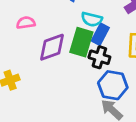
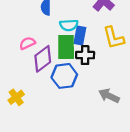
pink semicircle: (26, 23) -> (27, 43), moved
blue hexagon: (113, 85) -> (64, 76), moved

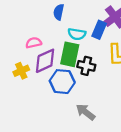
blue rectangle: (80, 35) -> (99, 30), moved
gray arrow: (109, 96) -> (86, 112), moved
yellow cross: (16, 97) -> (21, 71), moved

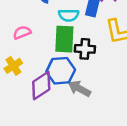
purple diamond: (45, 61) -> (41, 86), moved
gray arrow: (86, 112) -> (79, 89), moved

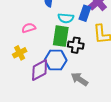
gray arrow: (79, 89) -> (79, 79), moved

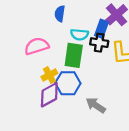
pink semicircle: (29, 28) -> (37, 46), size x1.5
black cross: (76, 45) -> (99, 43), moved
yellow cross: (20, 53) -> (49, 75), moved

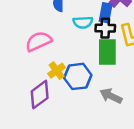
green rectangle: (74, 55) -> (107, 52), moved
purple diamond: (49, 95) -> (40, 95), moved

